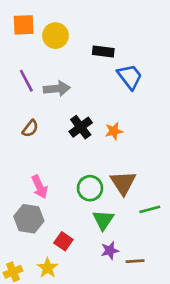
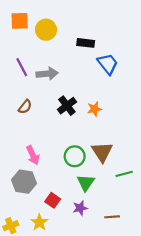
purple star: (110, 251) -> (80, 208), moved

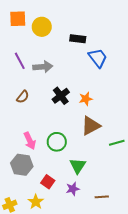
brown triangle: (102, 152) -> (91, 126), moved, turned 35
green circle: (75, 156) -> (57, 142), moved
green line: (124, 174) -> (117, 143), moved

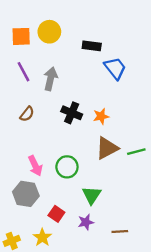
orange square: (18, 19) -> (21, 36), moved
gray arrow: (43, 67) -> (51, 79), turned -72
black cross: (61, 96) -> (72, 113), turned -30
green line: (117, 143) -> (136, 152), moved

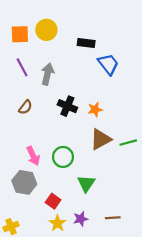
purple star: (86, 222) -> (81, 219), moved
yellow star: (42, 237) -> (57, 223), moved

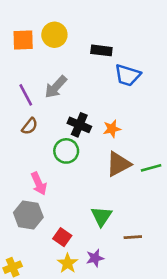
blue trapezoid: (108, 64) -> (128, 75), turned 145
purple line: (22, 67) -> (26, 95), moved
gray arrow: (48, 74) -> (56, 87), turned -150
green circle: (63, 157) -> (66, 151), moved
brown line: (113, 218) -> (133, 237), moved

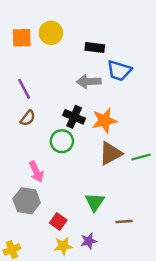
gray arrow: (56, 87) -> (89, 82), moved, turned 45
orange star: (112, 129) -> (104, 120), size x1.5
yellow star: (68, 263) -> (63, 246), turned 30

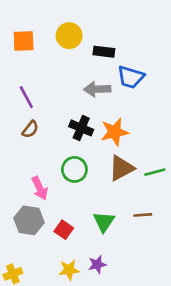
yellow circle: (51, 33) -> (69, 36), moved
green circle: (62, 141) -> (74, 169), moved
red square: (58, 222) -> (64, 230), moved
brown line: (124, 222) -> (143, 215), moved

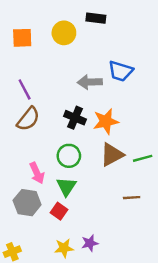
black rectangle: (104, 52) -> (96, 18), moved
brown semicircle: (30, 129) -> (28, 119), size x1.5
green triangle: (104, 222) -> (66, 187), moved

